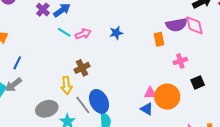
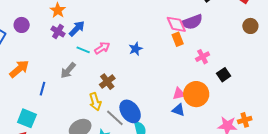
pink diamond: (194, 25) -> (176, 24), moved
blue star: (116, 33) -> (136, 49), moved
gray arrow: (13, 85) -> (68, 70), moved

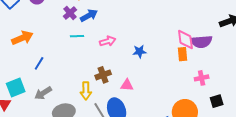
cyan line: (83, 50) -> (77, 36), moved, turned -40
gray arrow: (68, 70) -> (43, 93), moved
pink triangle: (179, 94) -> (127, 85), moved
cyan square: (27, 118) -> (16, 87), turned 30

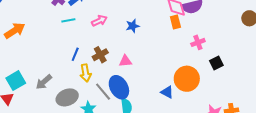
blue line: (39, 63) -> (75, 54), moved

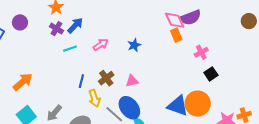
orange arrow: (15, 31) -> (23, 82), moved
black square: (216, 63) -> (211, 74), moved
orange circle: (187, 79) -> (198, 104), moved
blue triangle: (167, 92) -> (178, 106), size x1.6

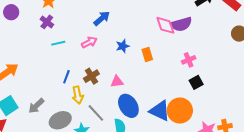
blue arrow: (75, 25) -> (102, 18), moved
orange rectangle: (176, 35) -> (147, 55), moved
blue ellipse: (129, 108) -> (128, 106), moved

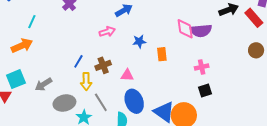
cyan line: (58, 43) -> (32, 22), moved, turned -64

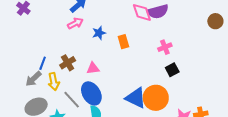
pink arrow: (107, 32) -> (75, 23), moved
gray arrow: (43, 84) -> (33, 79), moved
blue ellipse: (134, 101) -> (91, 93), moved

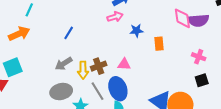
pink cross: (165, 47) -> (199, 57), turned 32
blue line: (43, 63) -> (69, 33), moved
brown cross: (68, 63) -> (99, 66), moved

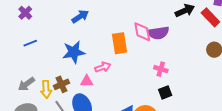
pink arrow: (115, 17) -> (103, 67), moved
blue star: (136, 31) -> (74, 52), moved, size x1.6
blue line: (69, 33) -> (30, 43), moved, turned 40
orange rectangle: (159, 44) -> (119, 43), moved, size x1.5

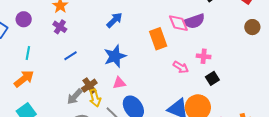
pink arrow: (103, 67) -> (181, 67), moved, turned 63
pink triangle: (87, 81) -> (119, 83), moved
brown cross: (61, 84) -> (89, 86), moved

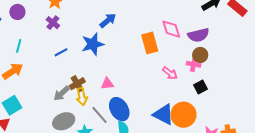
purple semicircle: (194, 21) -> (198, 35), moved
brown circle: (252, 27) -> (200, 55), moved
blue star: (115, 56) -> (93, 44), moved

